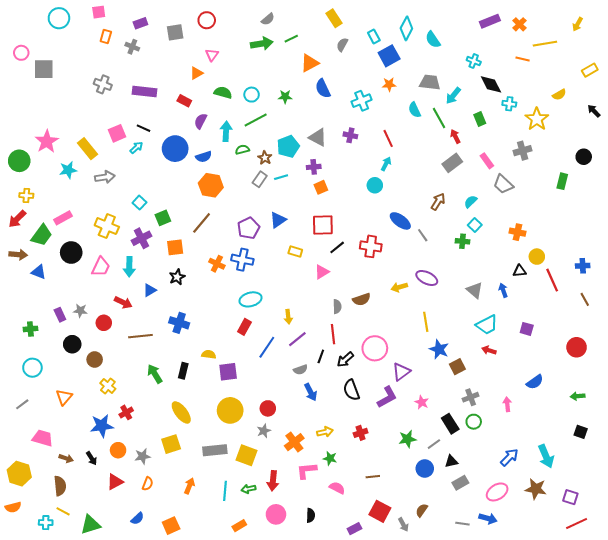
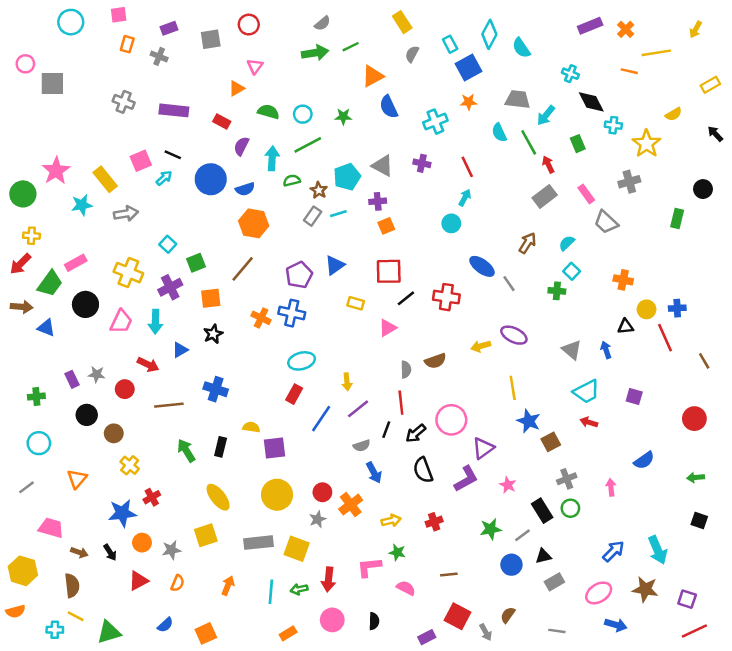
blue cross: (583, 266) -> (677, 308), moved
orange cross: (294, 442) -> (351, 505), moved
blue arrow: (488, 518) -> (616, 625), moved

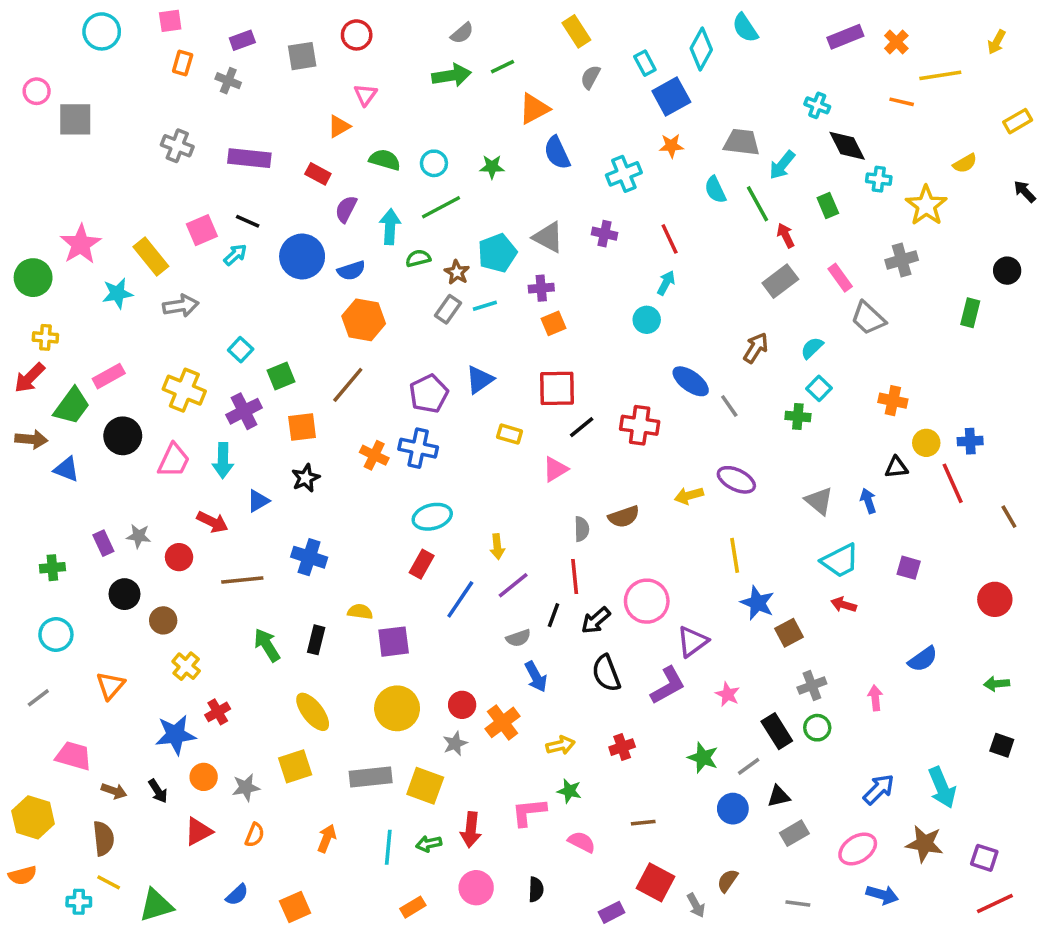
cyan semicircle: (521, 48) -> (745, 28), moved
green star: (491, 529) -> (703, 758), turned 30

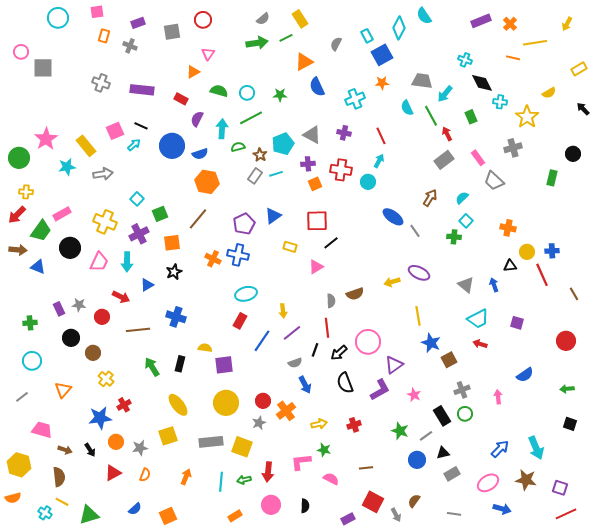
yellow rectangle: (576, 31) -> (300, 19), moved
red cross: (640, 425) -> (341, 170), moved
cyan cross: (79, 902) -> (45, 513), turned 32

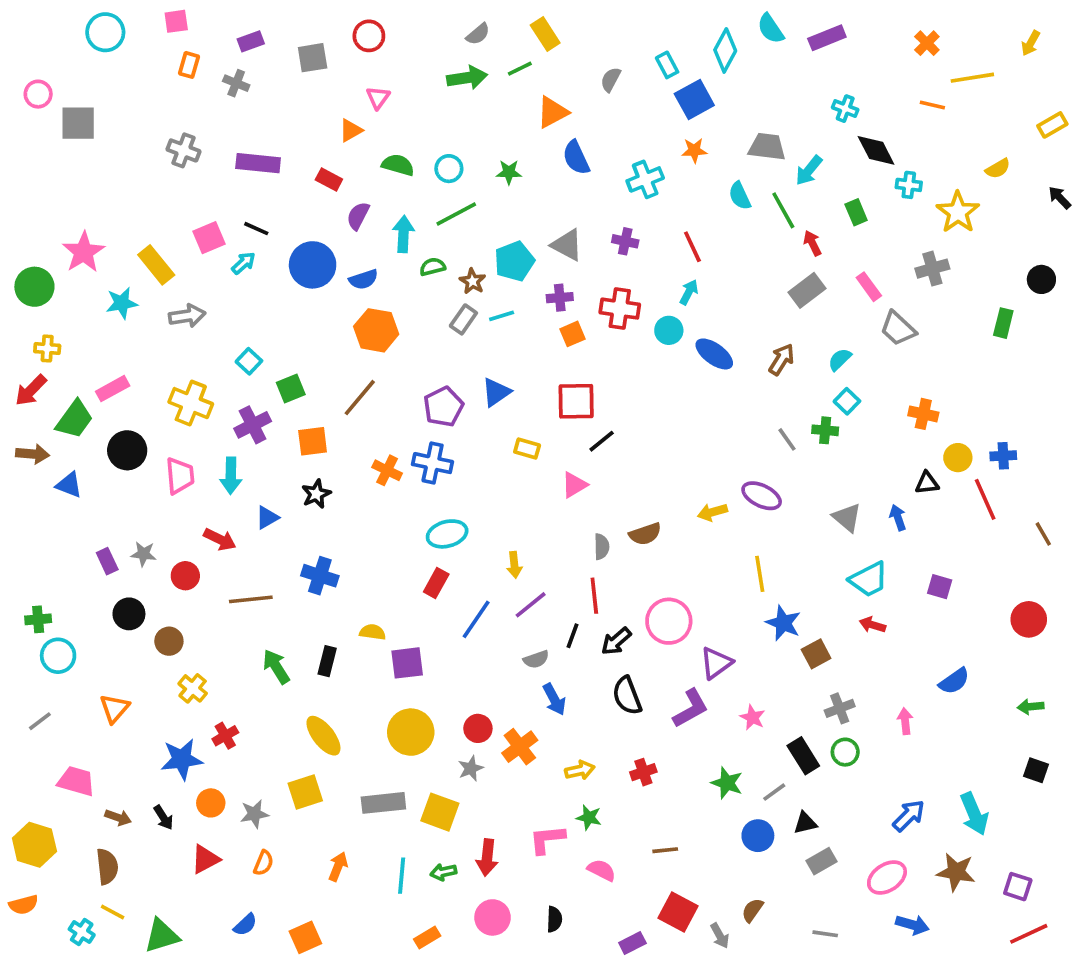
purple rectangle: (481, 21) -> (827, 38), moved
blue ellipse: (393, 217) -> (714, 354), moved
gray line: (415, 231) -> (787, 439), moved
pink trapezoid: (99, 262) -> (180, 476), turned -30
green cross: (30, 323) -> (38, 619), moved

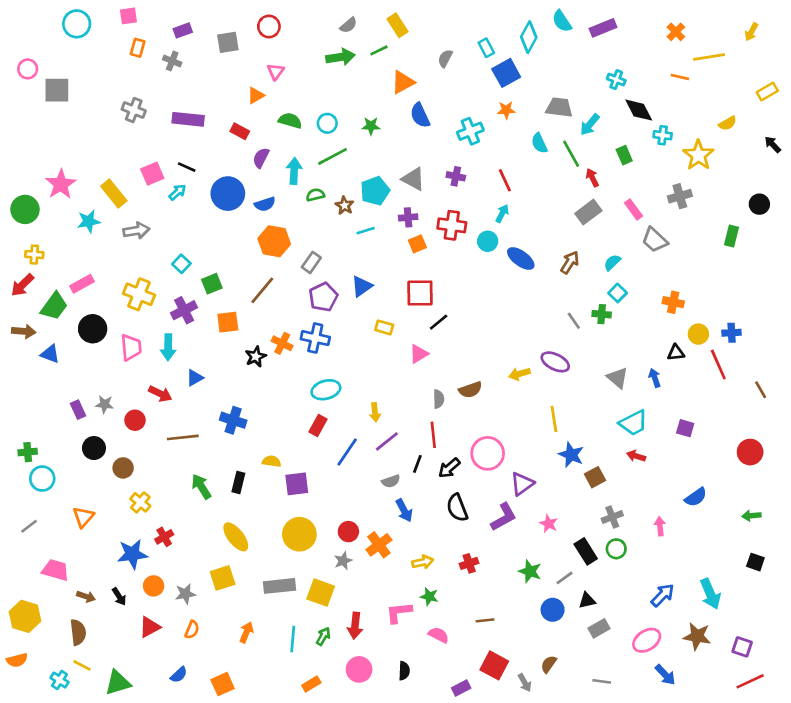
gray rectangle: (463, 319) -> (311, 262), moved
black star: (316, 494) -> (256, 357), moved
green arrow: (443, 872) -> (323, 636), turned 132
blue arrow: (912, 925) -> (665, 675), turned 30

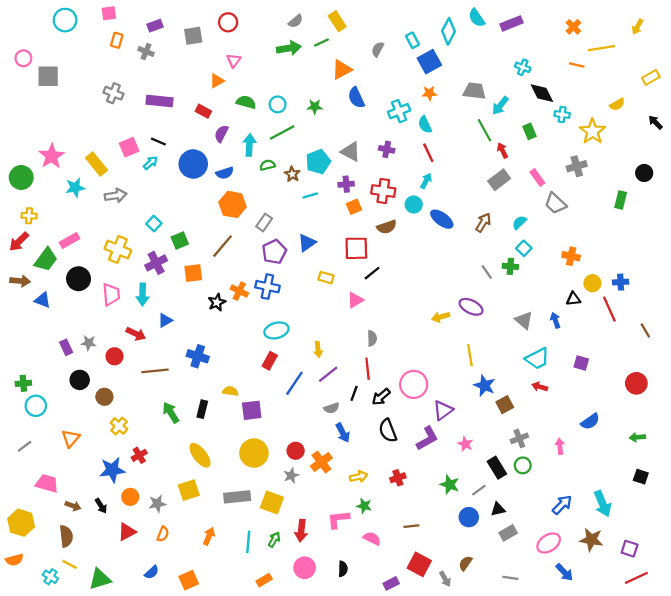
cyan semicircle: (539, 143) -> (425, 125), moved
brown semicircle: (470, 390) -> (387, 227), moved

